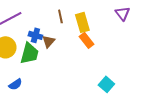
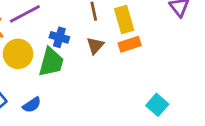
orange rectangle: (86, 40) -> (130, 44), turned -70
brown triangle: (48, 41) -> (95, 46), moved

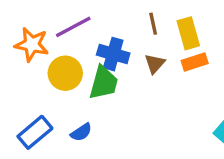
blue cross: (59, 37) -> (113, 54), size x1.4

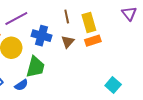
green trapezoid: (104, 83) -> (35, 67), moved

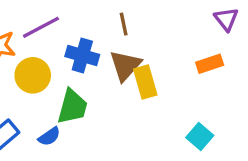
yellow rectangle: (89, 23) -> (145, 82), moved
orange rectangle: (93, 41) -> (210, 64), moved
brown triangle: (68, 42) -> (125, 65), size x1.5

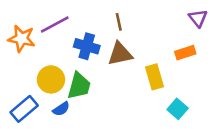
brown triangle: (125, 65) -> (120, 54), turned 36
yellow circle: (33, 75) -> (51, 79), moved
yellow rectangle: (145, 82) -> (155, 77), moved

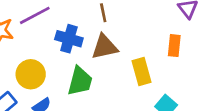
orange rectangle: (185, 53) -> (174, 46), turned -66
green trapezoid: (79, 86) -> (80, 81), moved

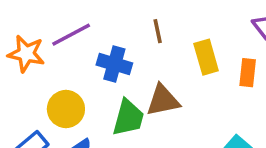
brown triangle: (105, 47) -> (163, 100), moved
yellow rectangle: (141, 72) -> (206, 57), moved

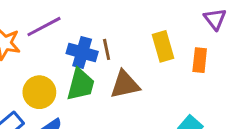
brown line: (158, 31) -> (107, 49), moved
green trapezoid: (128, 118) -> (81, 85), moved

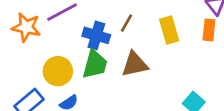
brown line: (107, 49) -> (127, 23), moved, turned 42
orange rectangle: (200, 60) -> (209, 30), moved

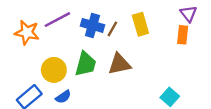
yellow rectangle: (169, 30) -> (140, 24), moved
blue cross: (96, 35) -> (92, 25), moved

